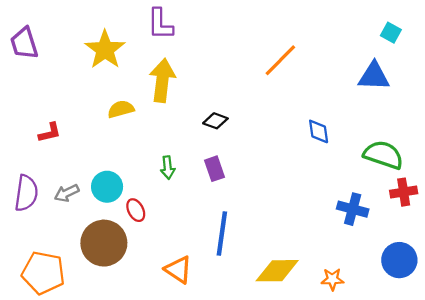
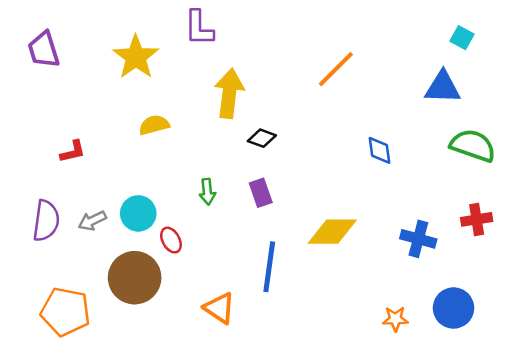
yellow arrow: (162, 80) -> (229, 93), moved
green semicircle: (383, 155) -> (473, 146), moved
blue circle: (399, 260) -> (454, 308), moved
yellow diamond: (277, 271) -> (332, 232), moved

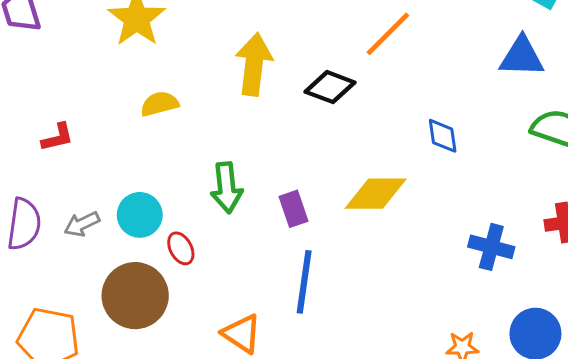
black diamond: (262, 138) -> (330, 87), moved, size x1.4
green arrow: (207, 192) -> (226, 188), size x1.5
purple rectangle: (261, 193) -> (293, 209), moved
yellow diamond: (332, 232) -> (376, 194), moved

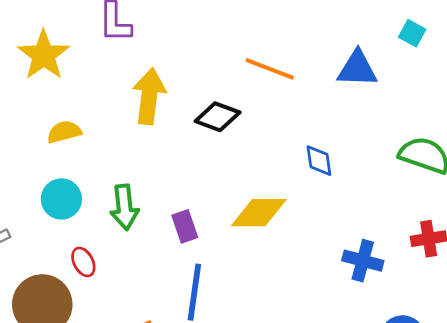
orange line: (388, 34) -> (270, 69), turned 66
blue triangle: (522, 57) -> (357, 69), moved
cyan circle: (140, 215) -> (61, 199), moved

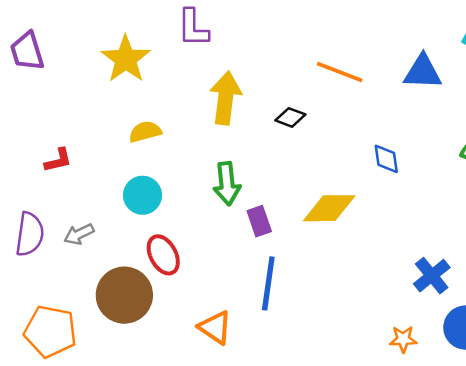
black diamond: (218, 117) -> (290, 117), size x0.7
green arrow: (124, 207) -> (227, 184), moved
blue cross: (363, 261) -> (432, 276), moved, turned 36
red ellipse: (83, 262) -> (163, 255), size x1.4

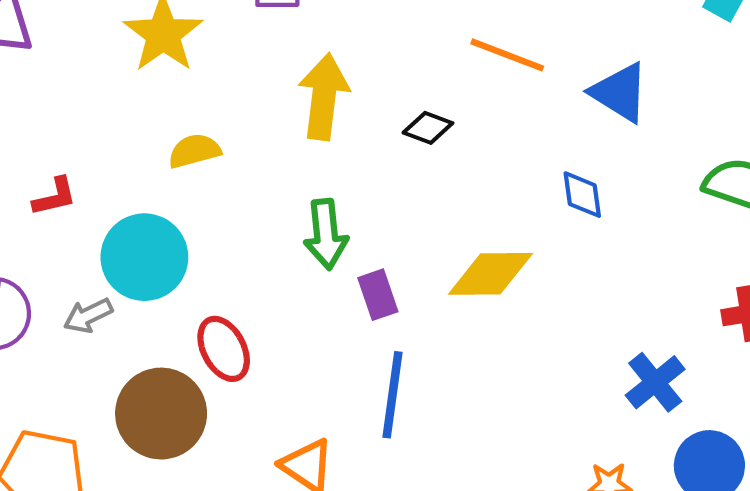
blue triangle: (423, 72) -> (620, 92), moved, turned 30
cyan circle: (143, 195) -> (144, 257), moved, size x1.4

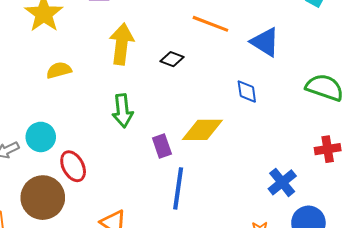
cyan circle: (144, 257) -> (41, 137), moved, size x0.7
purple rectangle: (378, 295) -> (162, 146), moved
blue line: (392, 395) -> (178, 188), moved

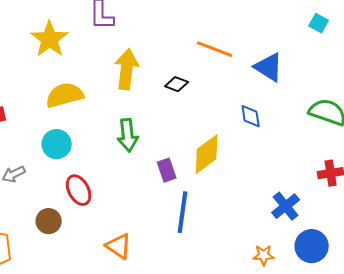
yellow semicircle: (59, 70) -> (65, 95), size x1.5
yellow diamond: (202, 130) -> (207, 154), turned -36
cyan circle: (41, 137) -> (57, 144), moved
brown circle: (43, 198) -> (49, 221), size x0.6

